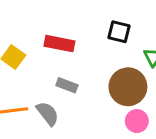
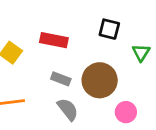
brown circle: (128, 87) -> (100, 80), moved
gray semicircle: (48, 114) -> (68, 109), moved

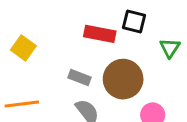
red rectangle: (54, 40) -> (100, 34), moved

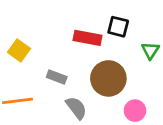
gray rectangle: (79, 78) -> (57, 77), moved

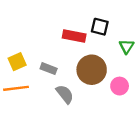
yellow square: (19, 50) -> (17, 62), moved, turned 30
pink circle: (135, 111) -> (120, 86), moved

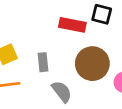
gray rectangle: (49, 69) -> (43, 62), turned 63

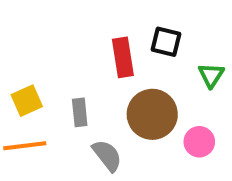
red rectangle: (72, 25) -> (123, 57), turned 70

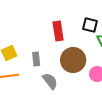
black square: (166, 42) -> (90, 25), moved

